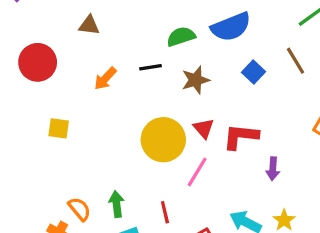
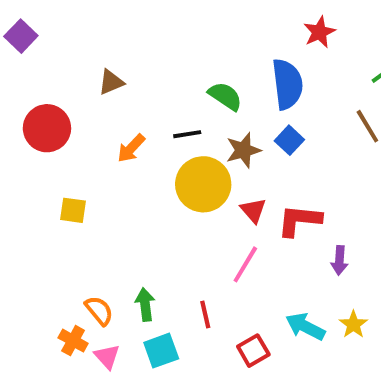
brown triangle: (89, 25) -> (111, 82), turned -30
blue semicircle: (231, 27) -> (287, 84), turned -75
green semicircle: (181, 37) -> (225, 96), turned 52
blue square: (254, 72) -> (289, 140), moved
yellow circle: (163, 140) -> (203, 184), moved

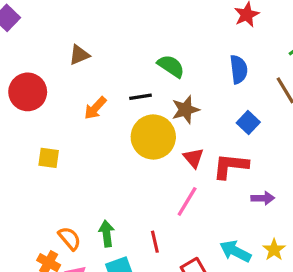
blue semicircle: (287, 84) -> (239, 69), moved, size x0.7
blue square: (289, 140) -> (248, 123), moved
purple arrow: (339, 260) -> (263, 198), turned -95

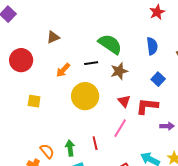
green semicircle: (171, 66) -> (110, 44), size x1.4
yellow circle: (153, 137) -> (85, 96), moved
red line: (155, 242) -> (95, 143), moved

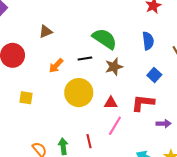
red triangle: (124, 101) -> (111, 103), moved, turned -48

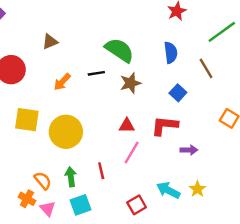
yellow circle: (79, 93) -> (66, 132), moved
yellow square: (26, 98) -> (27, 120), size x1.5

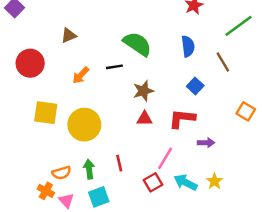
brown star: (130, 83) -> (143, 91), moved
pink line: (132, 152) -> (165, 158), moved
orange semicircle: (43, 181) -> (61, 173), turned 114
red square: (137, 205) -> (153, 182), moved

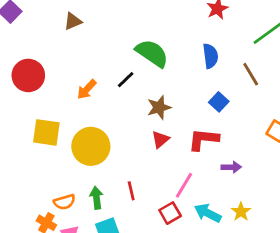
brown triangle: (69, 35) -> (73, 21), moved
black line: (114, 67) -> (126, 80), turned -35
red triangle: (145, 119) -> (160, 139), turned -42

